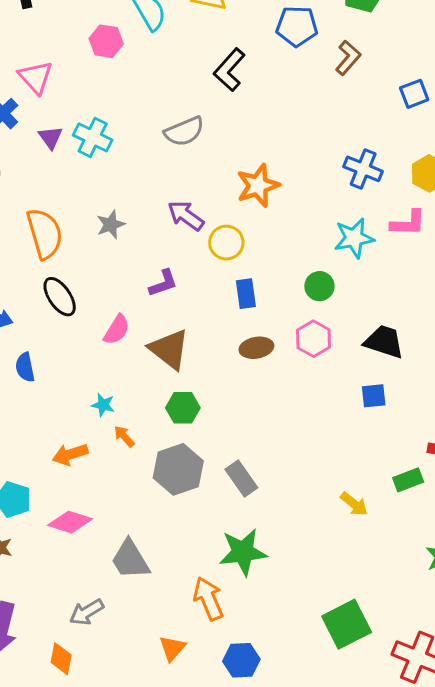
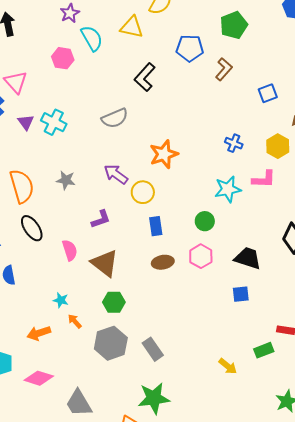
blue cross: (363, 169) -> (234, 143), size x0.7
gray star: (111, 225) -> (66, 180), turned 30
pink semicircle: (117, 330) -> (70, 250), turned -50

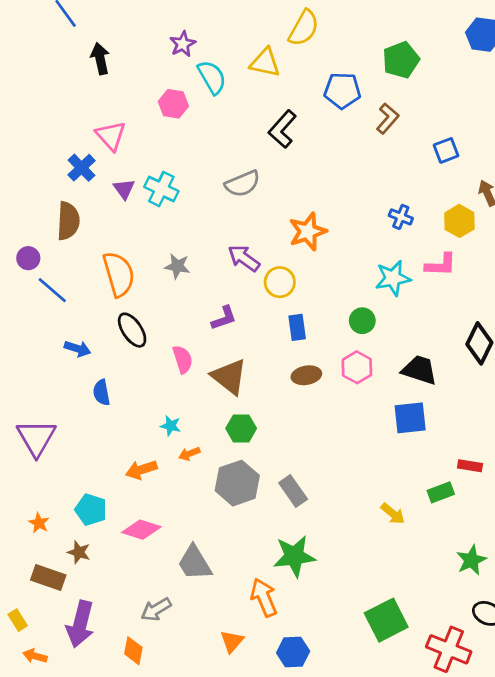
blue square: (241, 294) -> (410, 418), size x1.5
orange arrow: (75, 321) -> (189, 454), turned -70

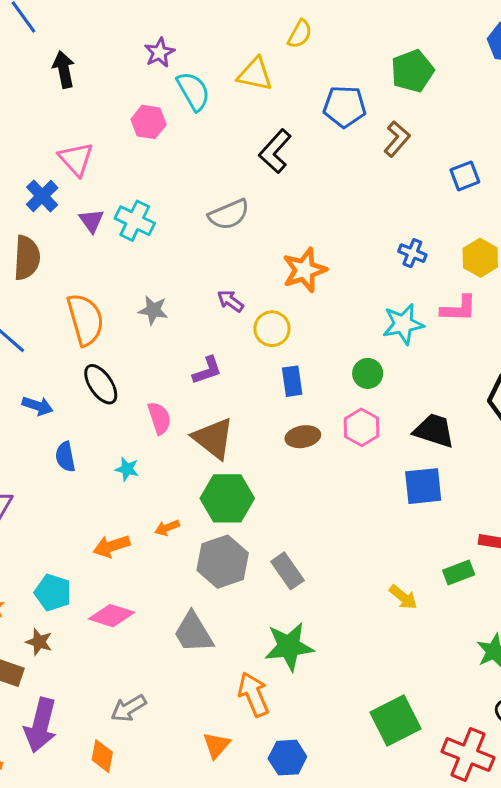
yellow semicircle: (304, 28) -> (300, 34), size x0.7
purple arrow: (244, 258) -> (230, 301), size x0.7
cyan star: (171, 426) -> (127, 469), moved
green hexagon: (241, 428) -> (227, 498), size x1.5
gray trapezoid: (195, 563) -> (193, 633), moved

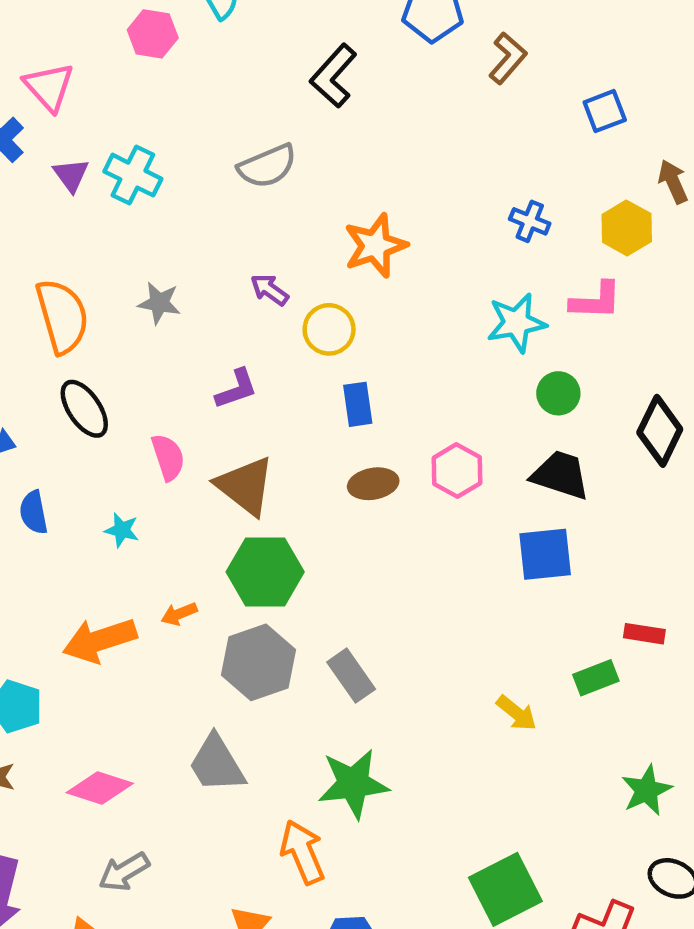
green circle: (368, 373) -> (558, 393), moved
orange arrow: (112, 546) -> (100, 640), size x1.4
pink diamond: (112, 616) -> (100, 788), moved

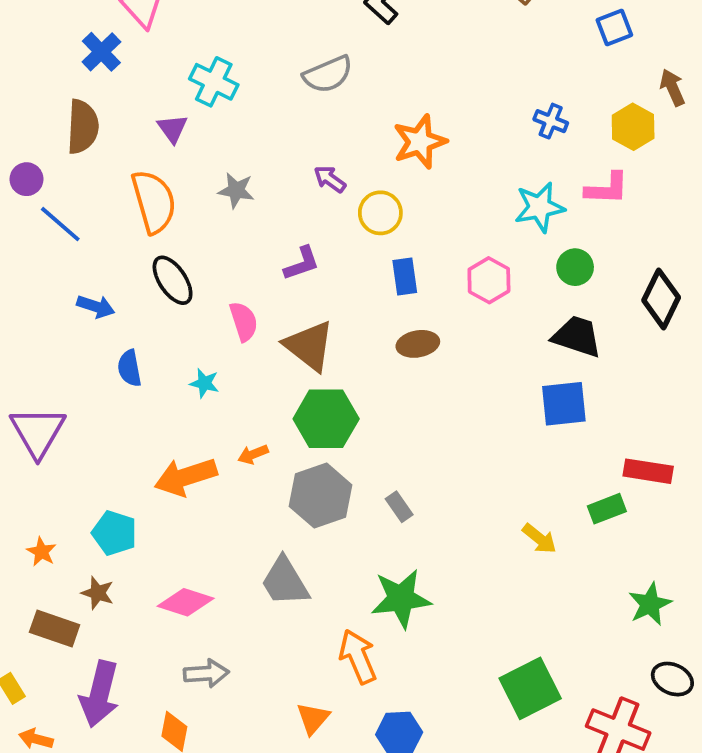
purple triangle: (71, 175) -> (173, 129), moved
pink hexagon: (457, 470) -> (489, 280), moved
red rectangle: (644, 634) -> (648, 471), size x1.4
gray rectangle: (351, 676) -> (399, 507), size x0.7
gray arrow: (124, 872) -> (206, 673), turned -153

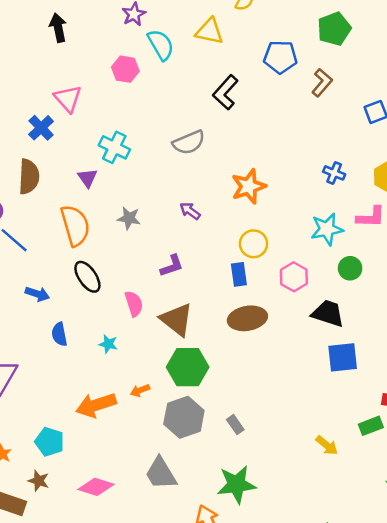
yellow circle: (380, 213) -> (254, 244), moved
black trapezoid: (577, 336) -> (328, 313), moved
brown ellipse: (418, 344) -> (247, 318), size x1.4

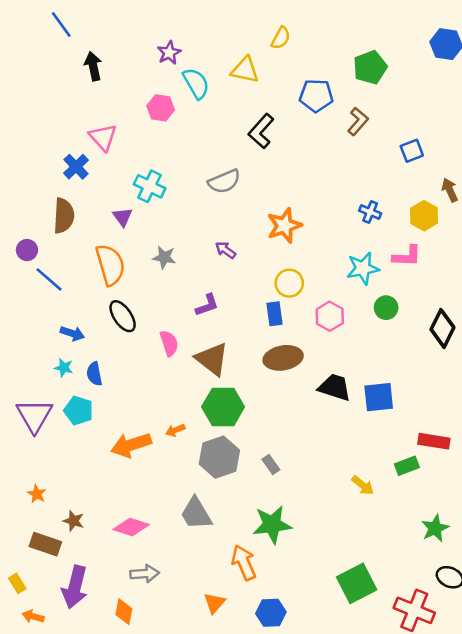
black trapezoid: (328, 313) -> (335, 387), moved
cyan star: (108, 344) -> (64, 368), moved
cyan pentagon: (50, 442) -> (78, 411), moved

